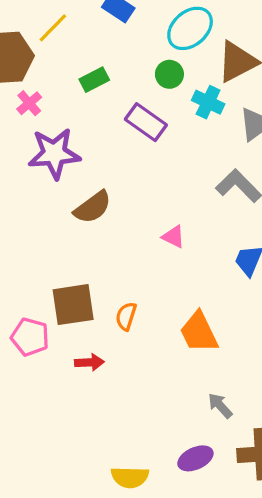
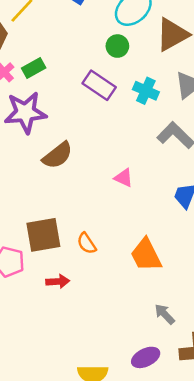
green rectangle: (94, 80) -> (34, 68), moved
cyan cross: (208, 102) -> (146, 91), moved
orange semicircle: (126, 316) -> (87, 243), turned -50

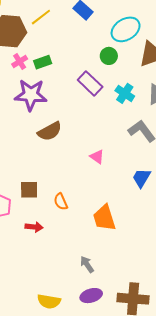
brown square: (43, 235) -> (29, 190), size x0.7
gray arrow: (165, 314) -> (87, 264), moved

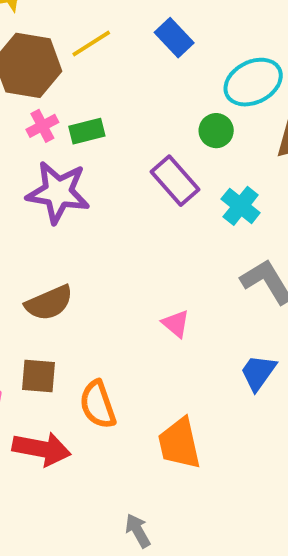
brown semicircle: (50, 131) -> (49, 303), moved
orange semicircle: (61, 202) -> (98, 405), size x1.4
red arrow: (34, 227) -> (42, 449), size x1.6

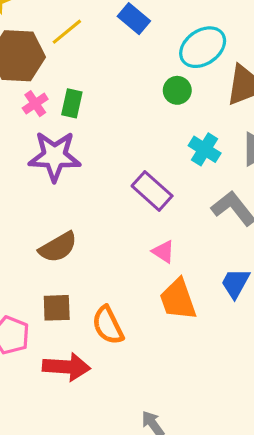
green rectangle: (87, 131) -> (72, 103), turned -56
purple rectangle: (175, 181) -> (152, 191), moved
orange trapezoid: (179, 444) -> (178, 299), moved

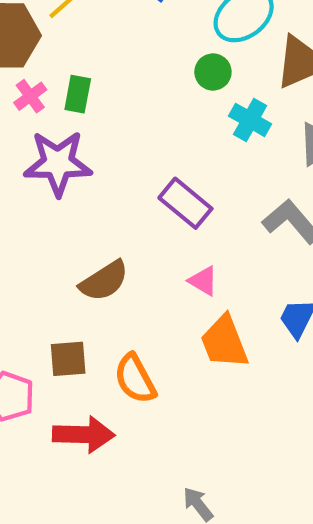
cyan cross: (205, 149) -> (250, 120), moved
brown semicircle: (58, 247) -> (104, 281), moved

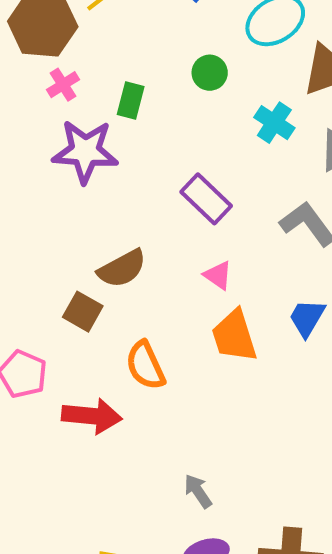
green circle: (213, 72) -> (210, 73), moved
green rectangle: (78, 94) -> (131, 101), moved
brown square: (68, 359) -> (83, 312), moved, turned 30

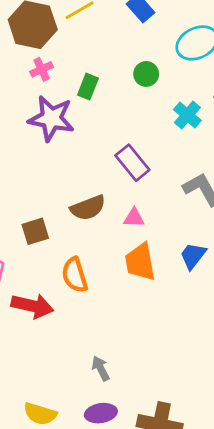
brown semicircle: (122, 269) -> (88, 208), moved
pink triangle: (218, 275) -> (134, 218), turned -40
brown square: (83, 312) -> (35, 231), turned 36

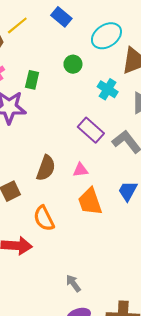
purple rectangle: (132, 163) -> (91, 130), moved
brown semicircle: (88, 208) -> (46, 168), turned -40

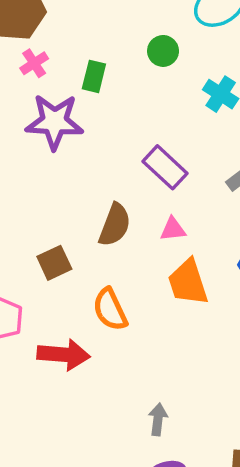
purple rectangle: (91, 130) -> (165, 167), moved
gray arrow: (73, 283) -> (158, 419), turned 42

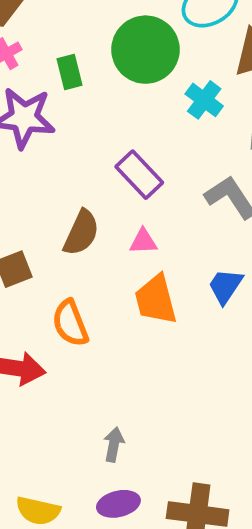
green circle: (163, 51) -> (145, 50), size x2.0
green rectangle: (94, 76) -> (70, 72), turned -32

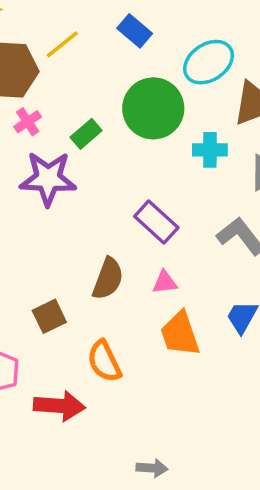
green rectangle: (70, 72) -> (86, 134), turned 68
cyan cross: (204, 100) -> (210, 150), turned -32
gray arrow: (114, 445) -> (152, 468), turned 88

